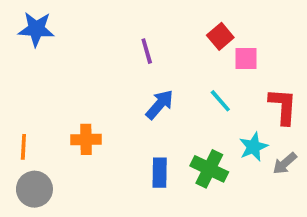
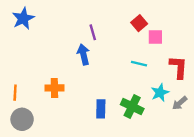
blue star: (36, 29) -> (23, 18), turned -30
cyan line: (220, 101) -> (139, 64), turned -35
blue arrow: (160, 104) -> (83, 54), moved, turned -54

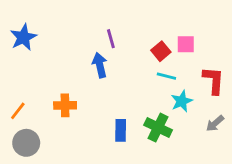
blue star: (23, 18) -> (23, 37), moved
red square: (139, 23) -> (161, 51), moved
orange line: (15, 93) -> (18, 111), turned 35
cyan star: (160, 93) -> (182, 101), moved

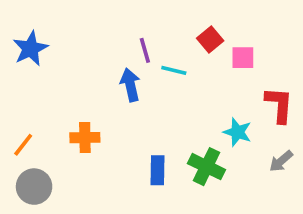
red square: (161, 51) -> (210, 39), moved
cyan line: (166, 76) -> (174, 70), moved
cyan star: (182, 101) -> (237, 132), turned -30

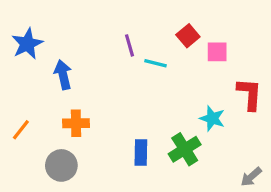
blue arrow: (130, 85) -> (63, 75), moved
gray arrow: (281, 161) -> (251, 177), moved
green cross: (207, 167) -> (185, 149), turned 32
gray circle: (34, 187) -> (61, 165), moved

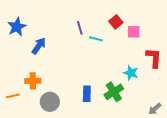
blue arrow: (63, 75) -> (39, 46), turned 48
orange cross: (76, 123) -> (33, 81), moved
orange line: (21, 130) -> (13, 96), moved, turned 40
gray circle: (61, 165) -> (50, 102), moved

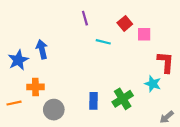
blue star: (17, 27) -> (18, 60), moved
purple line: (80, 28) -> (85, 18), moved
blue arrow: (39, 46) -> (42, 49), turned -48
cyan star: (131, 73) -> (153, 84), moved

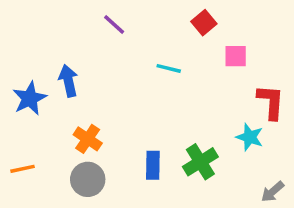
purple line: (85, 18) -> (114, 24), moved, turned -32
red square: (125, 23) -> (204, 23), moved
orange cross: (35, 87) -> (88, 139), moved, turned 35

